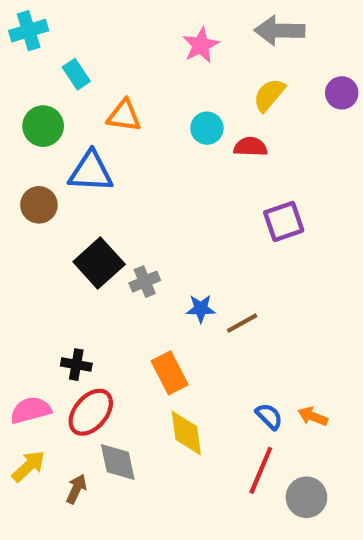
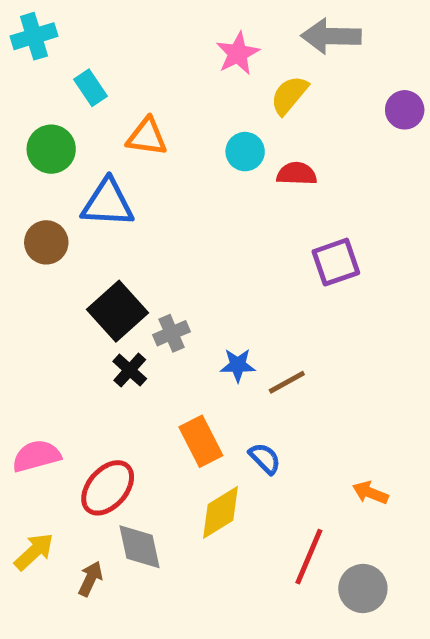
yellow semicircle: (269, 95) -> (289, 95), moved
black cross: (76, 365) -> (130, 370), moved, turned 32
pink semicircle: (31, 410) -> (36, 456), moved
blue semicircle: (269, 416) -> (265, 458), moved
yellow diamond: (186, 433) -> (221, 512), turned 66

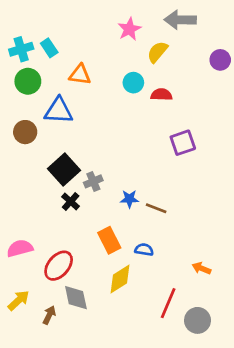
cyan cross: (34, 36) -> (21, 49), moved
brown line: (287, 382) -> (156, 208), turned 50
blue semicircle: (265, 458) -> (144, 250), turned -36

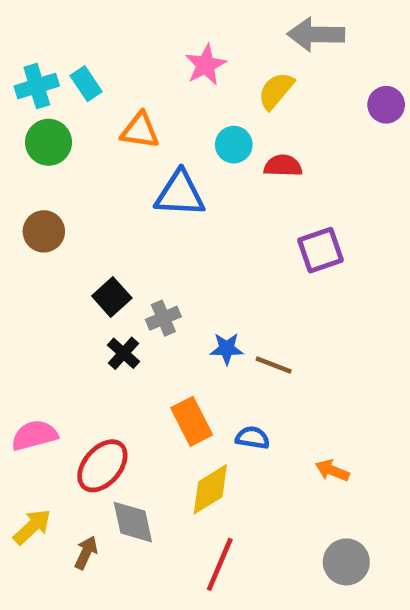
pink star: (129, 29) -> (206, 65), moved
blue triangle: (59, 111) -> (180, 194), moved
black square: (64, 169) -> (112, 297), size x0.7
orange arrow: (202, 268) -> (332, 471), moved
red line: (168, 303) -> (220, 564), moved

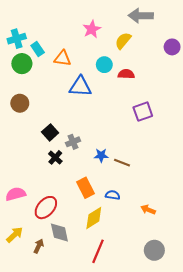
cyan rectangle: (86, 84) -> (38, 49), moved

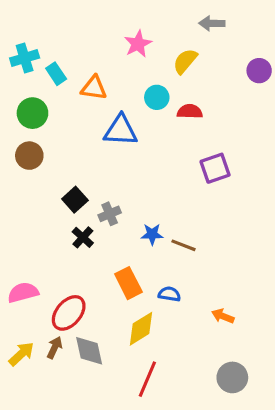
gray arrow: (141, 16) -> (212, 23), size x0.7
green circle: (22, 64) -> (32, 113), moved
brown arrow: (39, 246) -> (55, 348), moved

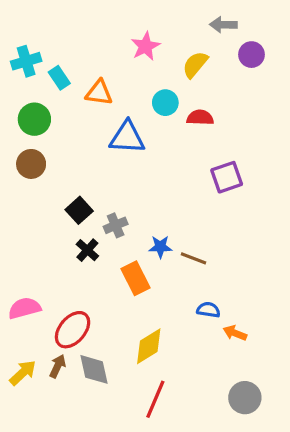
purple circle: (259, 71) -> (251, 55), moved
orange rectangle: (128, 283) -> (135, 278), moved
blue semicircle: (169, 294) -> (208, 310), moved

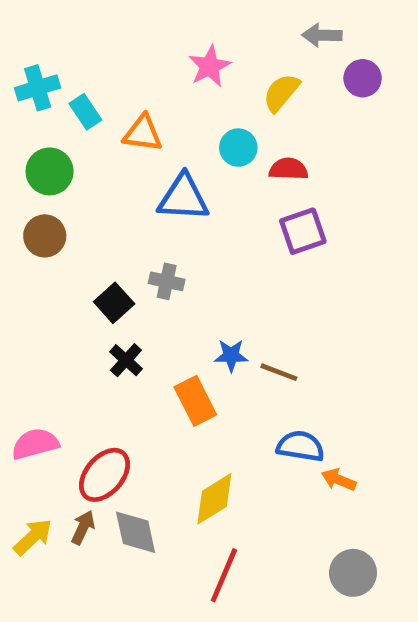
purple square: (227, 177) -> (303, 231), moved
gray cross: (116, 225) -> (167, 281), moved, turned 35
blue semicircle: (208, 310) -> (300, 446), size x1.4

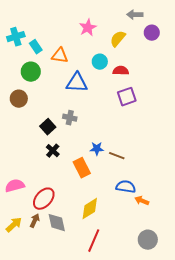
green circle: (50, 171) -> (31, 72), moved

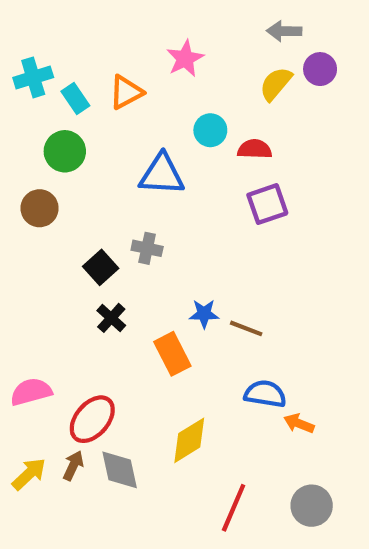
yellow semicircle: (118, 39) -> (276, 84), moved
orange triangle: (60, 56) -> (126, 92), moved, turned -36
red line: (94, 241) -> (234, 508), moved

